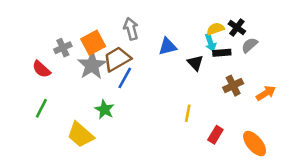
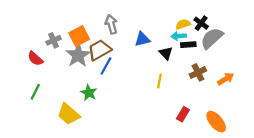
cyan arrow: (210, 43) -> (179, 36), turned 104
gray semicircle: (250, 45) -> (212, 38), size x1.6
yellow line: (188, 113) -> (159, 81), moved

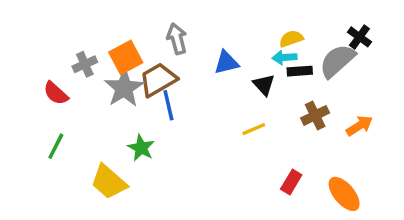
black cross: (201, 23) -> (359, 37), moved
blue line: (106, 66) -> (168, 105), turned -42
yellow line: (159, 81) -> (254, 129), turned 56

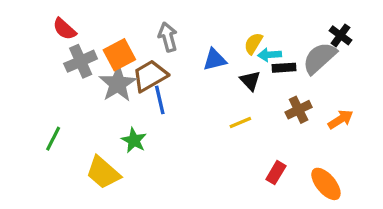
yellow semicircle: (291, 39) -> (253, 43), moved, turned -40
gray cross: (85, 64) -> (81, 61), size x1.4
red semicircle: (56, 93) -> (64, 29), moved

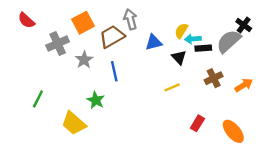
red semicircle: (64, 29) -> (26, 20), moved
gray arrow: (168, 37) -> (130, 19), moved
orange square: (119, 55) -> (83, 23), moved
brown trapezoid: (150, 76) -> (112, 37), moved
gray star: (118, 84) -> (84, 60), size x0.7

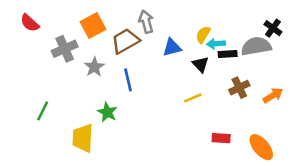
gray semicircle: (229, 41) -> (256, 46), turned 32
yellow trapezoid: (74, 123) -> (83, 138), turned 52
red rectangle: (197, 123) -> (221, 138), turned 63

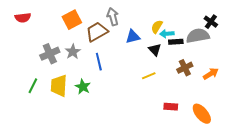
red semicircle: (30, 23) -> (23, 18), turned -49
gray cross: (65, 49) -> (50, 54), moved
yellow trapezoid: (83, 138) -> (59, 86), moved

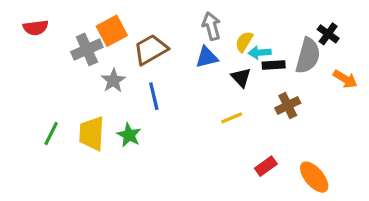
gray arrow: (113, 17) -> (211, 26), moved
gray semicircle: (198, 36) -> (308, 56), turned 115
gray cross: (50, 54) -> (87, 49), moved
orange arrow: (211, 74) -> (345, 79), moved, turned 63
red rectangle: (171, 107) -> (266, 166), turned -40

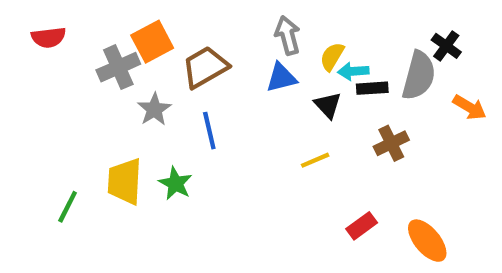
green line: (51, 133) -> (68, 207), moved

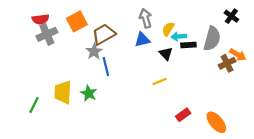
red semicircle: (49, 37) -> (40, 19), moved
black cross: (446, 46) -> (231, 16), moved
gray cross: (118, 67) -> (47, 34), moved
gray star: (154, 109) -> (94, 51), moved
brown cross: (391, 143) -> (227, 63), moved

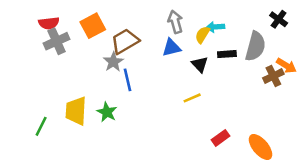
cyan arrow: (179, 36) -> (215, 27), moved

